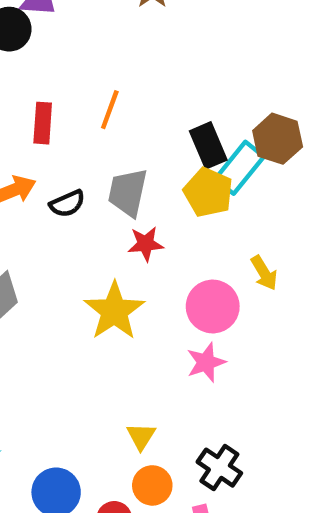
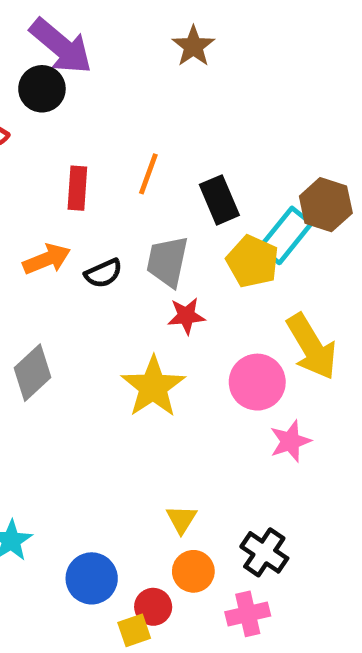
black rectangle: (208, 145) -> (219, 200), moved
yellow arrow: (264, 273) -> (312, 347), size x1.8
pink star: (206, 362) -> (290, 441), moved

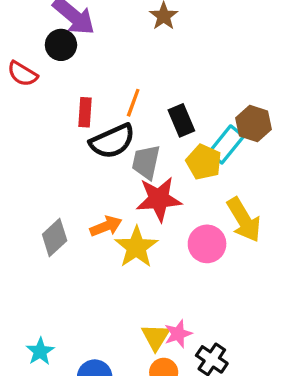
orange arrow: (47, 259) -> (106, 226), moved
black semicircle: (103, 273) -> (112, 141), moved, size x1.8
red star: (186, 316) -> (159, 199), size x1.8
pink star: (290, 441) -> (178, 334), moved
yellow triangle: (182, 519) -> (156, 337), size x1.4

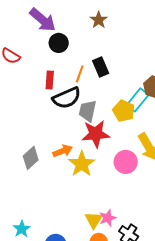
black circle: (61, 45) -> (59, 43), moved
black rectangle: (181, 120) -> (101, 67), moved

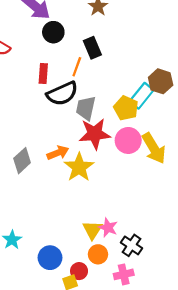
black rectangle: (101, 67) -> (92, 48), moved
pink circle: (126, 162) -> (128, 140), moved
pink star: (108, 218) -> (108, 228), turned -30

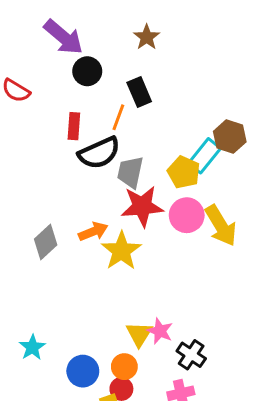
orange circle: (98, 254) -> (124, 367), moved

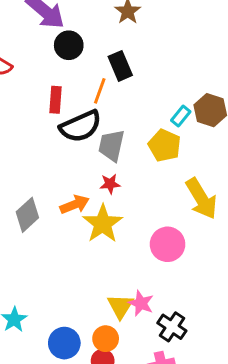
cyan rectangle: (205, 156) -> (181, 116), moved, size x0.6
red star: (142, 206) -> (110, 184), moved, size x0.5
pink circle: (187, 215) -> (168, 244), moved

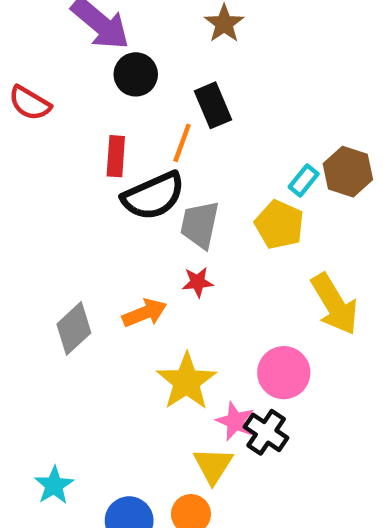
yellow star: (103, 224) -> (187, 381), moved
pink star: (141, 303) -> (235, 421), moved
black cross: (172, 327) -> (266, 432), moved

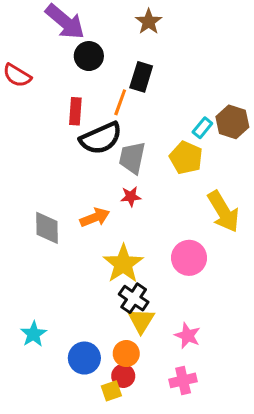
black rectangle: (213, 105) -> (141, 77), turned 40
gray diamond: (74, 328) -> (47, 228), turned -48
pink star: (235, 421) -> (188, 336), moved
black cross: (266, 432) -> (134, 298), moved

